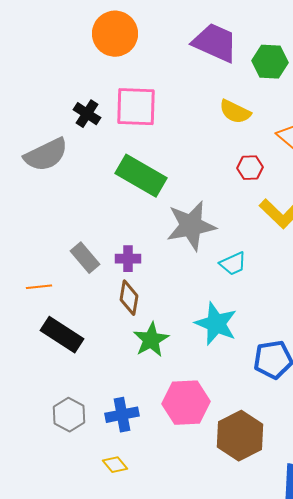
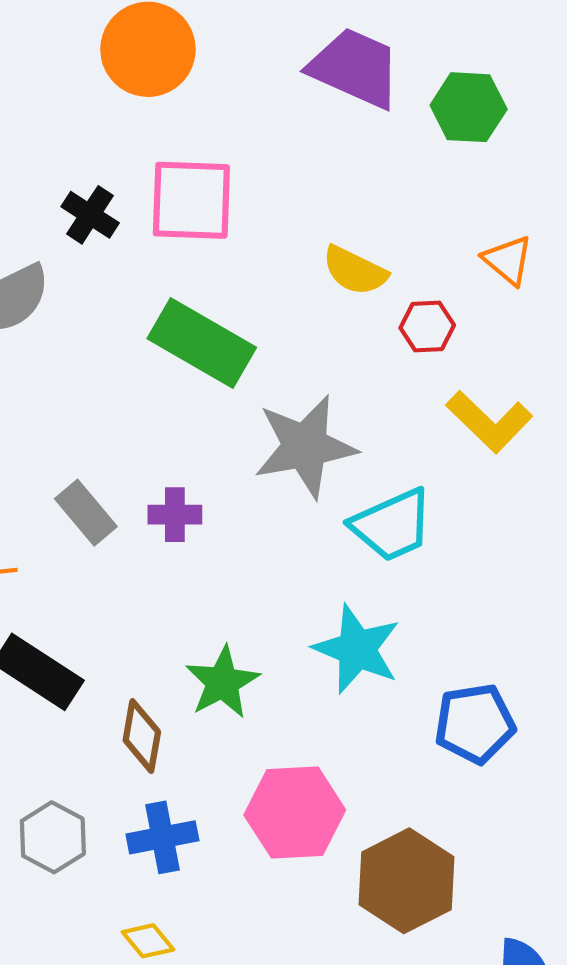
yellow semicircle: (235, 112) -> (355, 271), moved
cyan trapezoid: (233, 264) -> (392, 525), size x1.5
brown diamond: (129, 298) -> (142, 736), moved

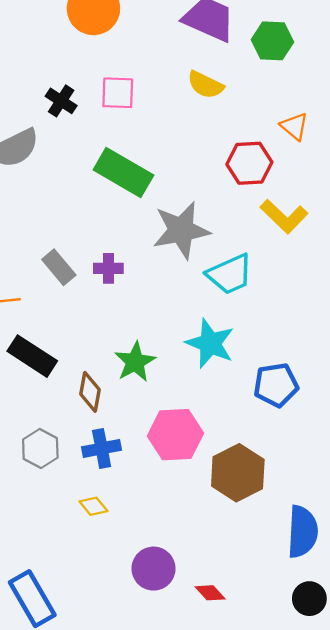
pink square: (191, 200) -> (118, 93), size x0.7
yellow semicircle: (355, 271) -> (205, 85), moved
red hexagon: (427, 326) -> (249, 163), size x1.5

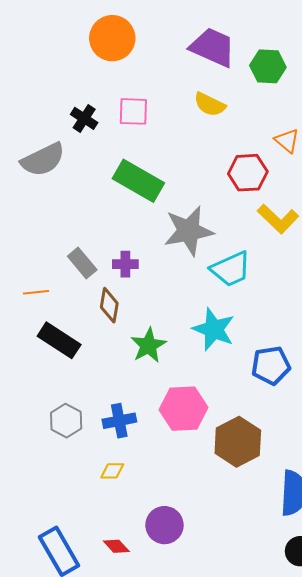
brown diamond: (90, 392) -> (109, 305), moved
yellow diamond: (93, 506) -> (112, 471), turned -50
red diamond: (210, 593) -> (116, 546), moved

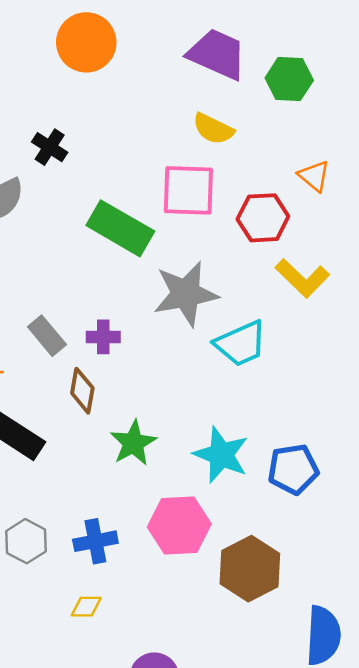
pink square: (133, 111) -> (188, 190), moved, size x1.4
cyan star: (214, 329) -> (221, 455), moved

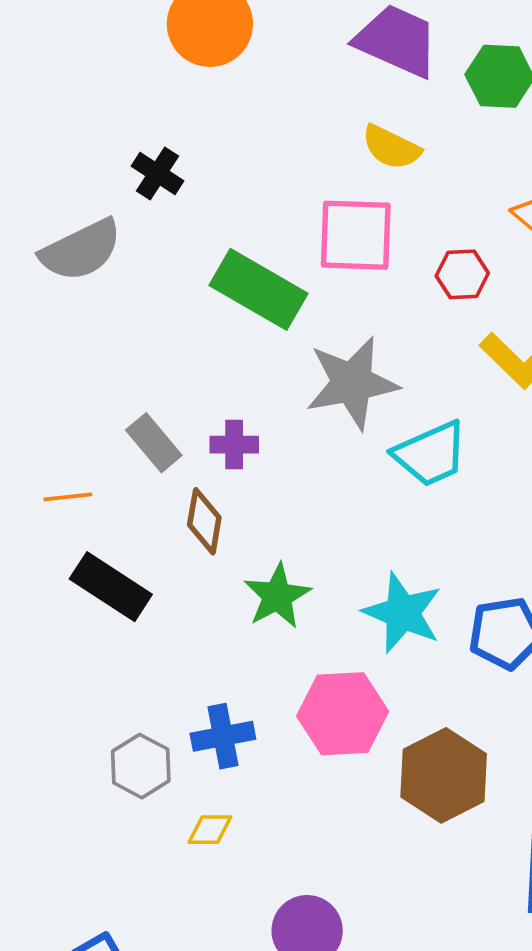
red hexagon: (263, 218) -> (462, 274), size x0.7
gray hexagon: (26, 541) -> (141, 766), moved

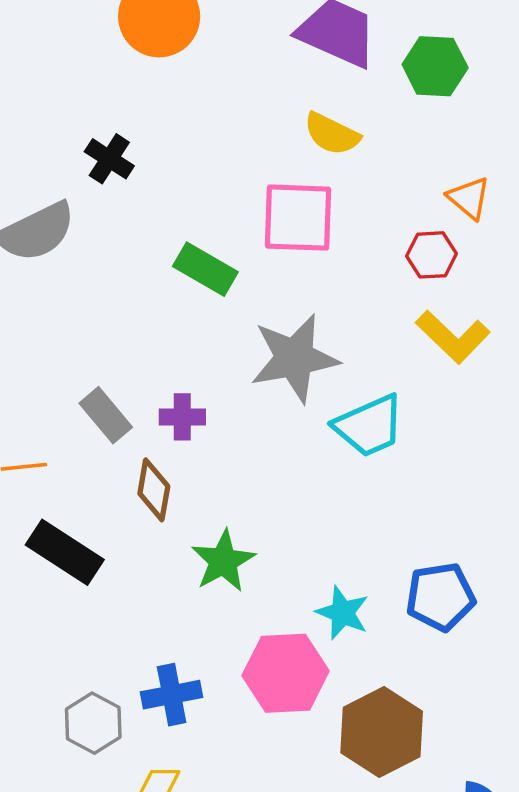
red hexagon: (462, 274) -> (432, 255), moved
green rectangle: (259, 289) -> (205, 269), size x0.7
cyan star: (402, 613) -> (342, 613), moved, size x0.7

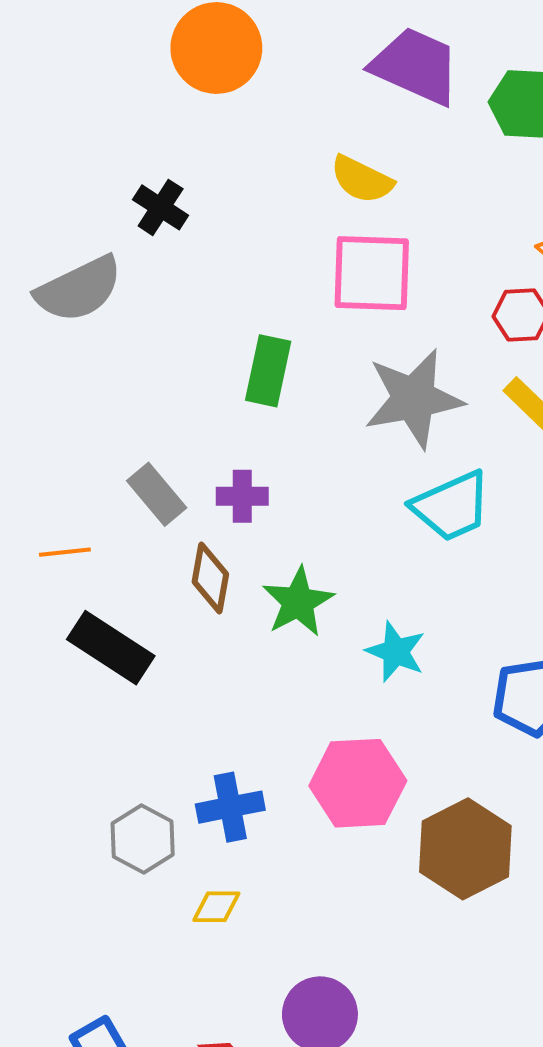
yellow semicircle: (332, 134) -> (362, 180), moved
green rectangle: (205, 269) -> (268, 371), moved, turned 72
gray star: (294, 358) -> (414, 399), moved
green star: (223, 561) -> (298, 602), moved
cyan star: (342, 613) -> (396, 652), moved

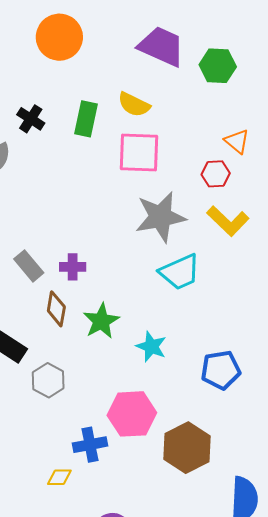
green rectangle: (268, 371) -> (86, 119), moved
blue cross: (230, 807) -> (90, 445), moved
gray hexagon: (143, 839) -> (48, 380), moved

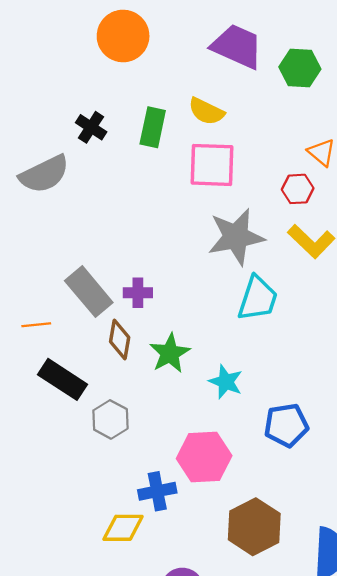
gray rectangle: (29, 266) -> (89, 292), size x1.4
cyan trapezoid: (180, 272) -> (258, 298), turned -48
blue pentagon: (221, 370) -> (286, 425), moved
brown hexagon: (187, 448) -> (254, 527), moved
yellow diamond: (59, 477) -> (123, 528), size x1.5

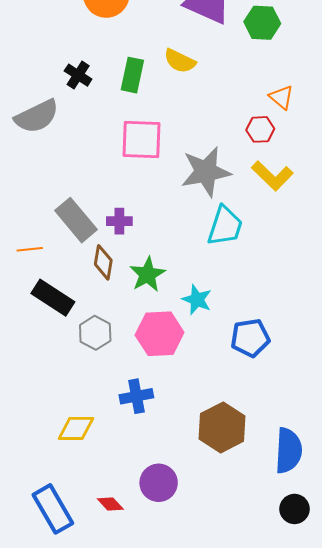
pink square: (212, 165) -> (141, 140), moved
pink hexagon: (204, 457) -> (160, 334), moved
yellow diamond: (123, 528) -> (76, 428), moved

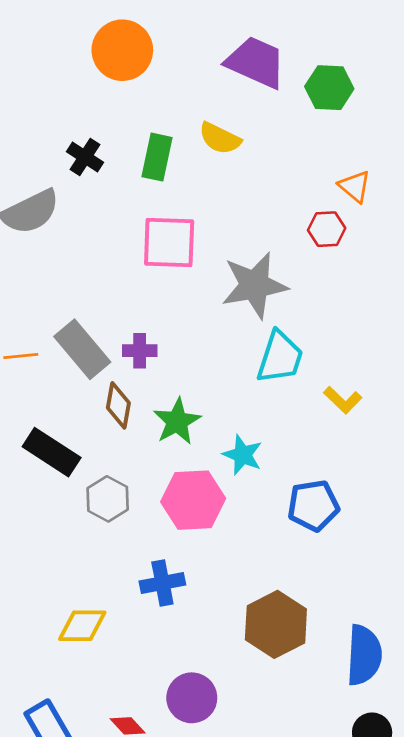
yellow L-shape: (272, 176) -> (343, 400), moved, size x0.7
orange line: (30, 249) -> (21, 356), moved

